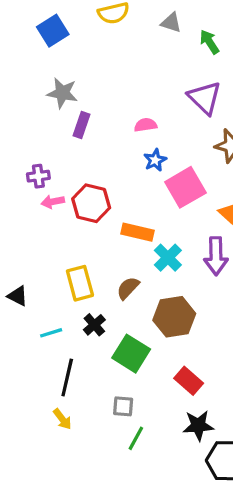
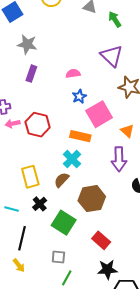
gray star: (62, 93) -> (27, 44), moved
orange rectangle: (137, 232) -> (80, 136), moved
cyan cross: (168, 258) -> (72, 159), moved
cyan line: (51, 333) -> (12, 209), turned 32

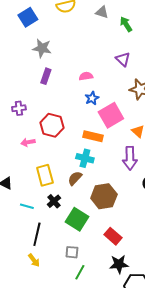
purple triangle: (112, 56) -> (123, 59), size x0.7
pink arrow: (13, 124) -> (28, 142), moved
cyan cross: (72, 159) -> (85, 158), turned -30

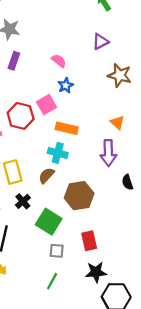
purple triangle: (123, 59) -> (100, 42), turned 49
pink semicircle: (86, 76) -> (59, 61), turned 48
pink square: (111, 115) -> (46, 105), moved, size x0.7
red rectangle: (113, 236) -> (89, 241), turned 36
gray square: (72, 252) -> (57, 251), moved

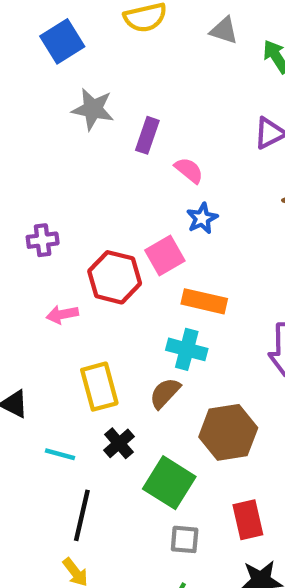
purple rectangle: (14, 61) -> (147, 135), moved

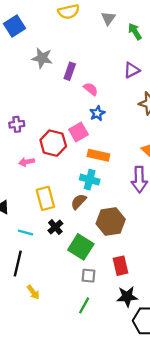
gray triangle: (224, 30) -> (108, 18), turned 48
blue square: (62, 41) -> (14, 26), moved
black line: (82, 515) -> (18, 263), moved

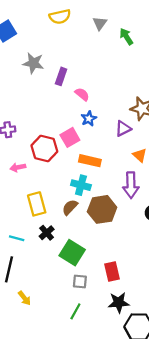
purple triangle: (132, 70) -> (123, 129), moved
brown hexagon: (111, 222) -> (102, 209), moved

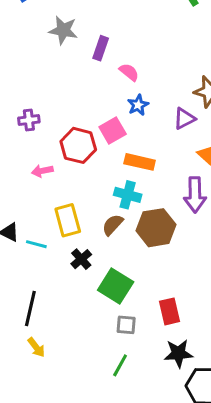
cyan line: (17, 238) -> (36, 244), moved
yellow arrow: (24, 298) -> (36, 347), moved

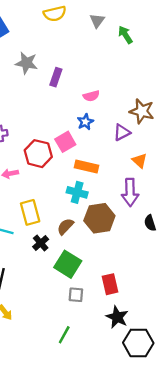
pink semicircle: (129, 72) -> (91, 96), moved, turned 126
brown semicircle: (113, 225) -> (65, 227), moved
black star: (178, 353) -> (117, 317), turned 30
green line: (120, 365) -> (64, 335), moved

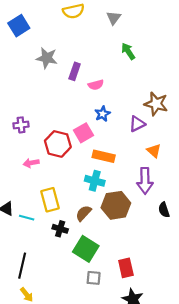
green arrow: (125, 35) -> (128, 51), moved
pink semicircle: (91, 96) -> (96, 85), moved
black cross: (41, 243) -> (60, 229), turned -32

